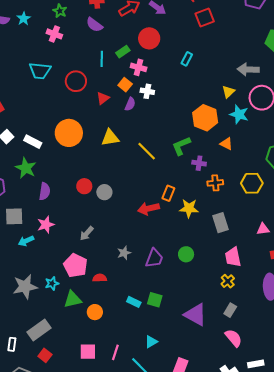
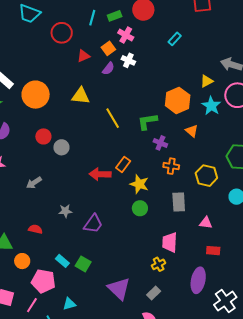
orange circle: (69, 133) -> (36, 95), moved
gray rectangle: (221, 223) -> (179, 202), moved
green circle: (186, 254) -> (140, 208), moved
pink pentagon: (75, 266) -> (43, 281), moved, turned -30

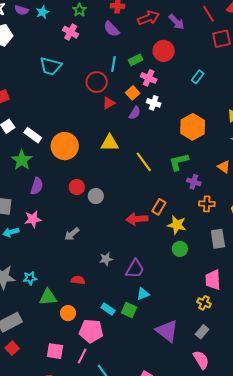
red circle: (62, 33) -> (97, 82), moved
orange hexagon: (178, 100) -> (193, 127), moved
yellow cross: (159, 264) -> (204, 303), turned -32
cyan triangle: (69, 304) -> (143, 294), moved

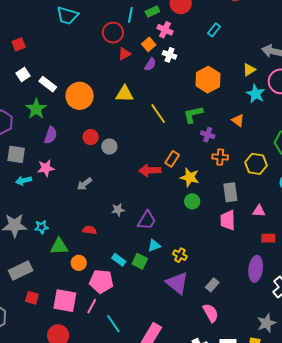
pink trapezoid: (213, 280) -> (228, 220), moved
yellow cross: (204, 303) -> (180, 255), moved
red square: (12, 348) -> (32, 298), moved, turned -32
pink square: (55, 351) -> (65, 301), size x1.4

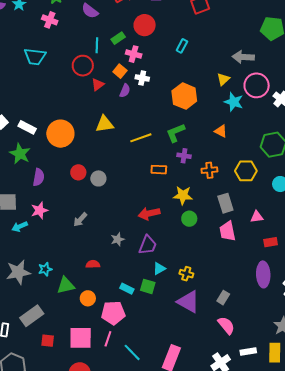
yellow line: (158, 114) -> (141, 138), turned -65
purple cross: (208, 135) -> (184, 156), moved
orange rectangle: (172, 159) -> (159, 170), moved, turned 70
red arrow: (150, 170) -> (149, 213), moved

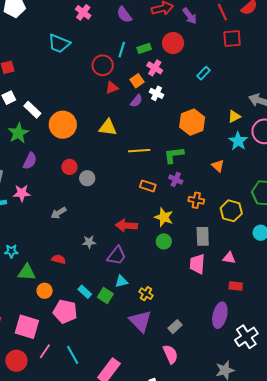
pink line: (108, 339) -> (45, 351), moved

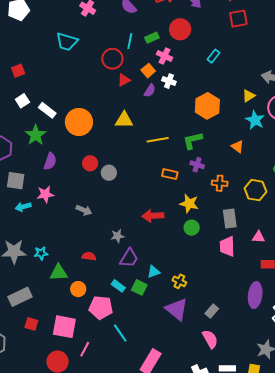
gray arrow: (59, 213) -> (84, 210), turned -119
purple trapezoid: (117, 256) -> (129, 258), moved
cyan line: (73, 355) -> (120, 333), moved

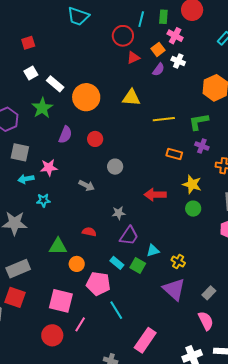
green rectangle: (152, 38) -> (163, 17), turned -64
purple semicircle: (50, 161) -> (65, 135), moved
gray circle: (109, 173) -> (115, 167), moved
cyan star: (41, 253) -> (43, 200), moved
red square: (31, 324) -> (15, 297), moved, size x1.5

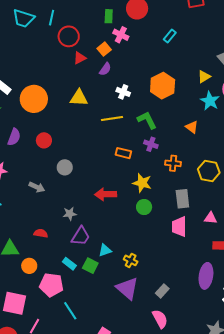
cyan line: (141, 19) -> (52, 18), moved
white cross: (178, 61) -> (123, 92), moved
green L-shape: (199, 122) -> (147, 120), turned 75

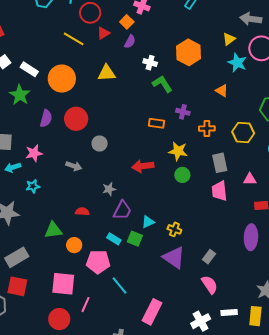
yellow line: (112, 118) -> (74, 39), moved, turned 45
green L-shape: (147, 120) -> (162, 84), moved
red circle: (44, 140) -> (76, 119), size x1.5

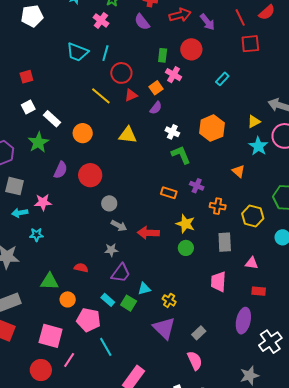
orange circle: (62, 79) -> (83, 133), size x0.7
gray arrow: (74, 166) -> (119, 226), moved
pink trapezoid: (219, 191) -> (218, 282), moved

